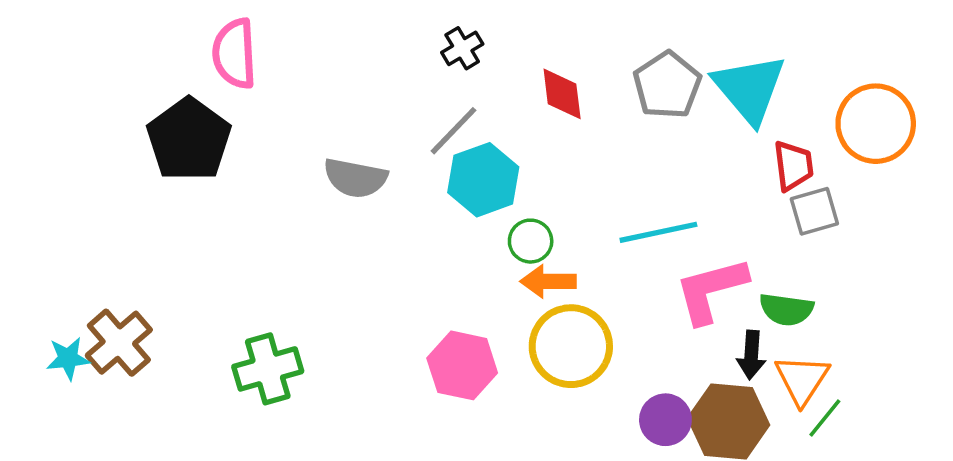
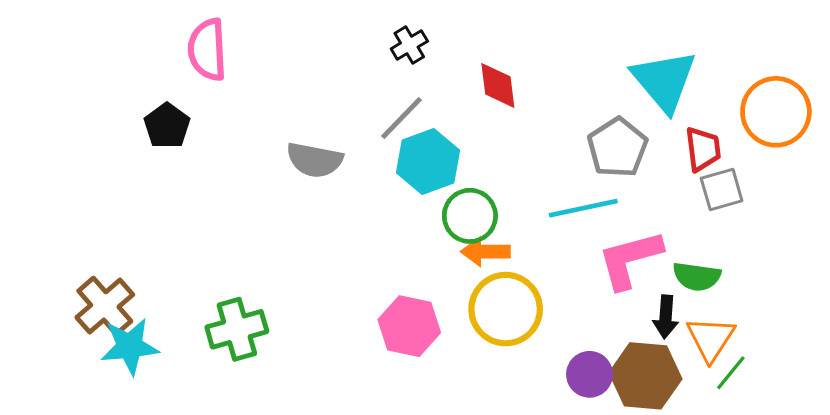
gray pentagon: (667, 85) -> (617, 148), moved
black pentagon: (189, 139) -> (167, 126), size x0.6
green circle: (531, 241) -> (470, 216), size x1.4
cyan star: (68, 358) -> (130, 346), moved, size x1.5

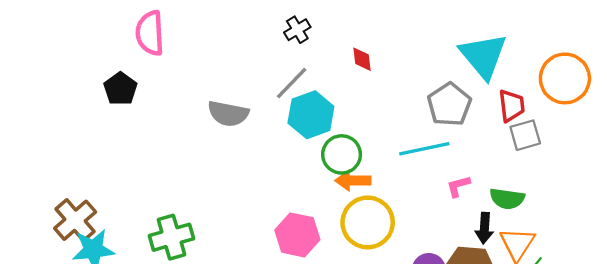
red diamond: (498, 85) -> (362, 59), size x0.7
pink L-shape: (630, 259) -> (458, 186), size x0.5

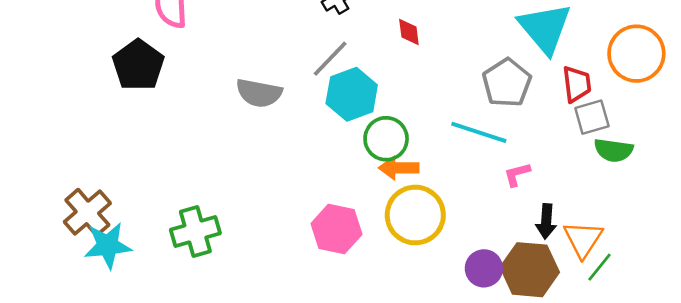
black pentagon: (120, 89) -> (138, 65), size x1.4
cyan line: (424, 149) -> (479, 132), turned 30
green semicircle: (507, 199) -> (614, 150), moved

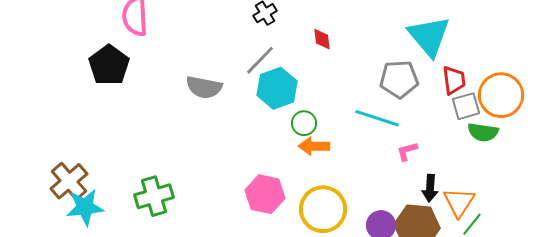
orange circle: (636, 54) -> (501, 95), moved
gray pentagon: (507, 83) -> (399, 79), turned 30
green circle: (386, 139) -> (304, 123), size x0.7
yellow circle: (415, 215) -> (323, 209), moved

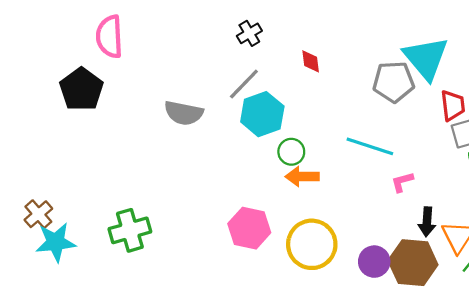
gray pentagon: (399, 79) -> (394, 82), moved
brown cross: (69, 181) -> (38, 214), size x0.7

